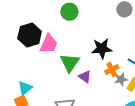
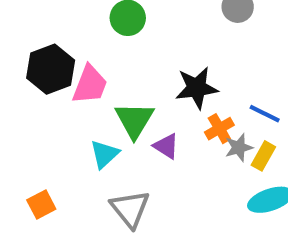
cyan triangle: (25, 88) -> (104, 154), moved

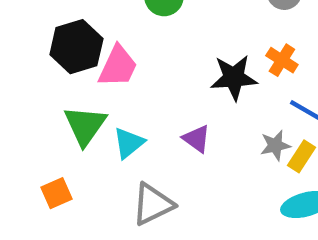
green triangle: (134, 120) -> (85, 125), moved
orange cross: (219, 129) -> (282, 60), moved, turned -32
gray triangle: (130, 209) -> (153, 204), turned 39

